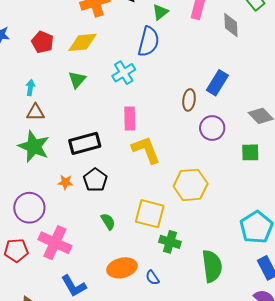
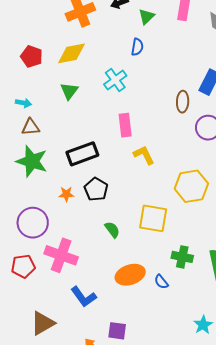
blue semicircle: (149, 42) -> (137, 47), size x0.6
cyan arrow: (30, 88) -> (23, 103), turned 98
yellow L-shape: (146, 150) -> (144, 155), size x0.7
green cross: (170, 242) -> (182, 257), moved

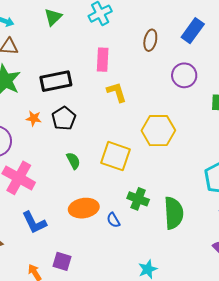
brown ellipse: (183, 102) -> (150, 40), moved

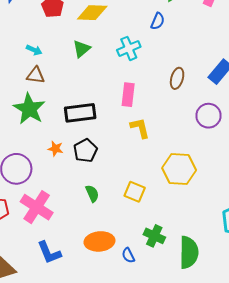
yellow square: (115, 156) -> (135, 192), size x0.7

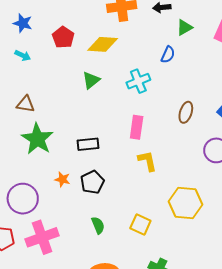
cyan arrow: (34, 50) -> (23, 55), moved
brown triangle: (36, 75) -> (26, 104), moved
black rectangle: (80, 113) -> (88, 144), size x0.7
pink cross: (37, 207) -> (42, 237), turned 36

